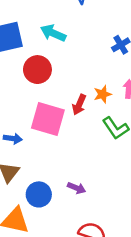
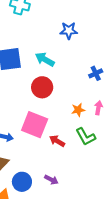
red circle: (37, 70) -> (42, 87), moved
red arrow: (79, 105) -> (57, 141), moved, turned 91

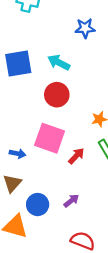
red arrow: (57, 141) -> (76, 156), turned 105
purple arrow: (51, 180) -> (71, 201), turned -64

